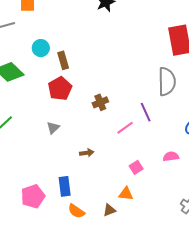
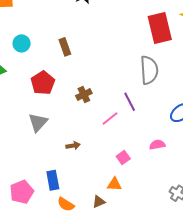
brown rectangle: (63, 60) -> (65, 47), moved
gray triangle: (53, 128) -> (38, 122), size x1.5

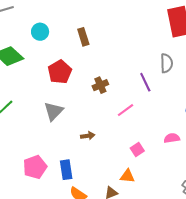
gray semicircle: (149, 70) -> (167, 63), size x0.7
purple line: (130, 102) -> (145, 82), moved
pink pentagon: (22, 192) -> (35, 167), moved

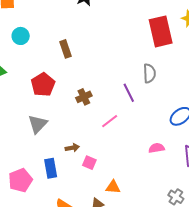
cyan circle: (40, 32) -> (21, 36), moved
pink square: (137, 150) -> (89, 163), moved, turned -32
blue rectangle: (66, 170) -> (51, 168), moved

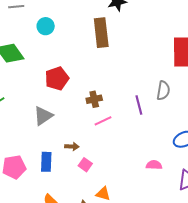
brown rectangle: (66, 49) -> (101, 33), moved, size x1.6
pink line: (110, 121) -> (103, 121), moved

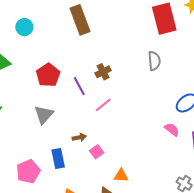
brown cross: (94, 99) -> (103, 72), moved
purple line: (139, 105) -> (79, 86), moved
pink square: (85, 165) -> (97, 152), turned 32
pink semicircle: (154, 165) -> (172, 129), moved, turned 49

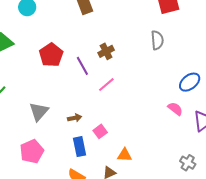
gray triangle: (44, 115) -> (39, 111), moved
brown arrow: (79, 137) -> (75, 118), moved
blue rectangle: (58, 158) -> (80, 147), moved

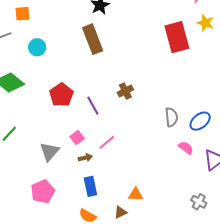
gray semicircle: (157, 40) -> (171, 117), moved
brown cross: (106, 51) -> (125, 91), moved
pink line: (106, 85) -> (107, 142), moved
pink square: (100, 131) -> (77, 137), moved

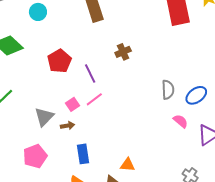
brown cross: (125, 91) -> (123, 52), moved
pink line: (107, 142) -> (94, 99), moved
brown arrow: (85, 158) -> (68, 126), moved

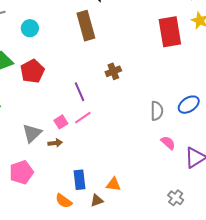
red pentagon: (59, 61) -> (32, 71), moved
blue ellipse: (196, 95) -> (189, 105), moved
blue rectangle: (83, 154) -> (79, 180), moved

